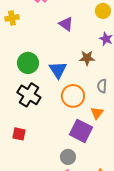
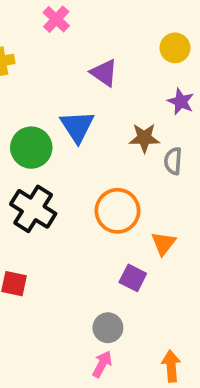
blue triangle: (58, 70) -> (77, 126), moved
gray semicircle: (102, 86) -> (173, 161), moved
purple square: (81, 131) -> (133, 278), size x0.6

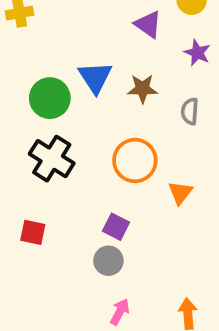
purple triangle: (104, 73) -> (148, 24), moved
brown star: (144, 138) -> (142, 89), moved
purple square: (133, 278) -> (116, 227), moved
gray circle: (108, 328) -> (108, 261), moved

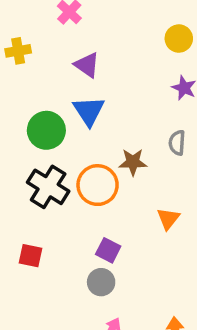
purple triangle: (148, 24) -> (87, 65), moved
brown star: (142, 89) -> (133, 162), moved
orange circle: (135, 160) -> (98, 185), moved

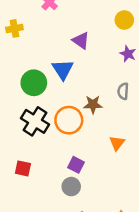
purple triangle: (87, 65) -> (81, 41), moved

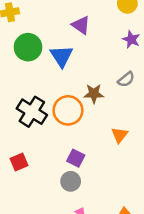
green circle: (34, 83) -> (28, 47), moved
gray semicircle: (123, 91) -> (126, 79), turned -133
red square: (23, 168) -> (19, 162), turned -35

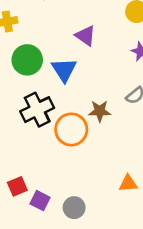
black cross: (32, 112) -> (37, 110), moved, turned 32
orange triangle: (120, 135) -> (128, 183), moved, turned 48
purple square: (76, 158) -> (40, 201), moved

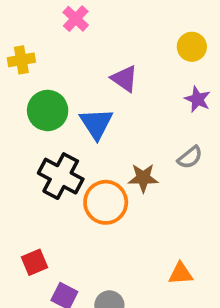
black cross: (37, 110) -> (61, 176), turned -36
red square: (17, 186) -> (34, 262), moved

